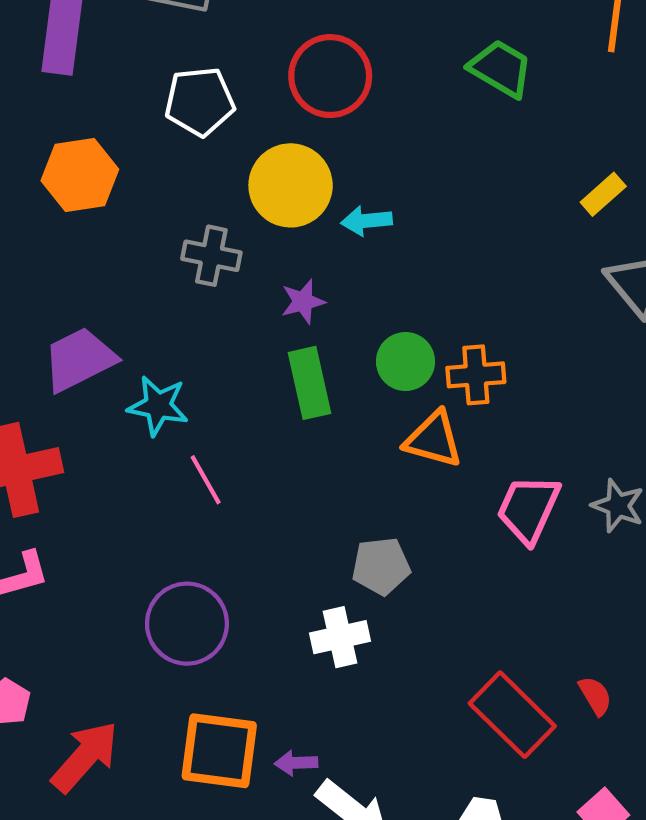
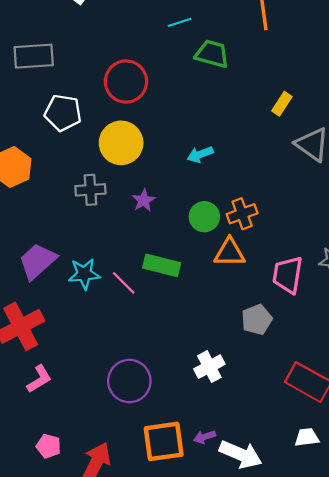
white pentagon: (200, 102) -> (63, 113), turned 30
cyan arrow: (367, 221) -> (200, 154), moved
green rectangle: (309, 383) -> (162, 265), moved, turned -48
pink line: (206, 480) -> (124, 283), moved
gray pentagon: (381, 566) -> (257, 320), moved

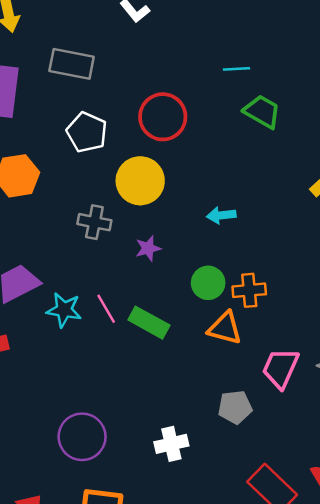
pink line: (124, 283) -> (106, 309), moved

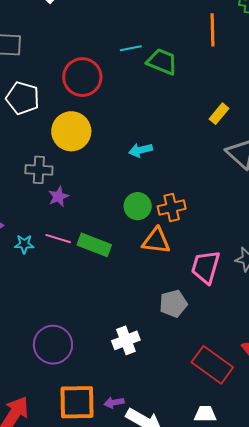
cyan line: (236, 69) -> (131, 48), moved
purple star: (148, 248) -> (58, 197), moved
pink line: (106, 309) -> (58, 239), turned -35
cyan star: (64, 310) -> (24, 244), size x0.7

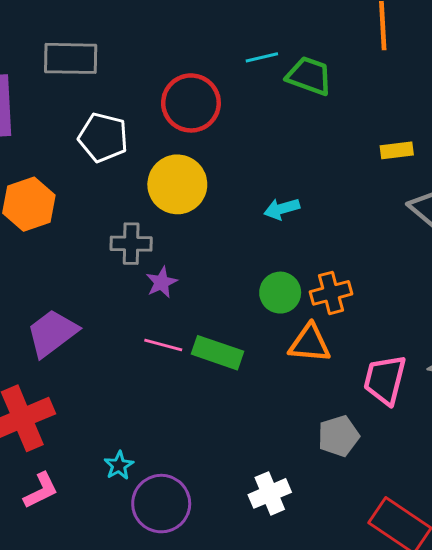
yellow rectangle: (219, 114) -> (397, 150), turned 45
cyan star: (24, 244) -> (119, 465), moved, turned -30

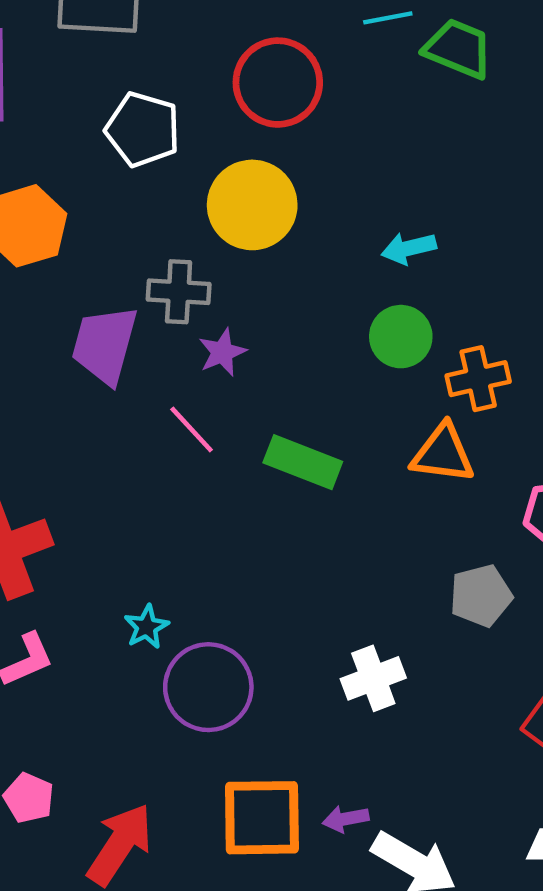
green circle: (280, 293) -> (401, 337), moved
purple trapezoid: (52, 333) -> (105, 345), moved, turned -40
pink line: (163, 345) -> (192, 430), moved, turned 30

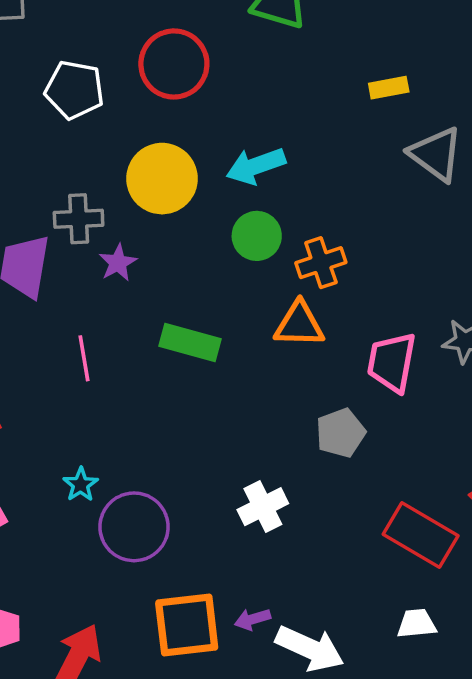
red circle: (278, 83) -> (174, 64), moved
white pentagon: (143, 129) -> (74, 90), moved
yellow circle: (252, 205) -> (162, 179), moved
cyan arrow: (409, 248) -> (256, 166), size x1.4
pink line: (192, 430) -> (84, 358), moved, turned 39

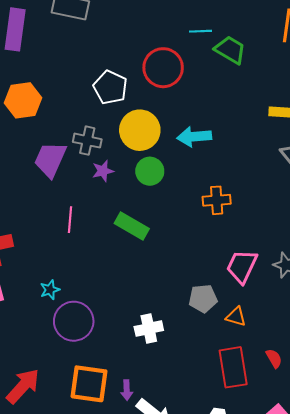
white pentagon: (74, 90) -> (110, 87), moved
green circle: (257, 236) -> (150, 171), moved
orange triangle: (299, 324) -> (236, 317), moved, size x0.7
red rectangle: (421, 535) -> (233, 367), turned 36
purple arrow: (253, 619) -> (127, 390), turned -90

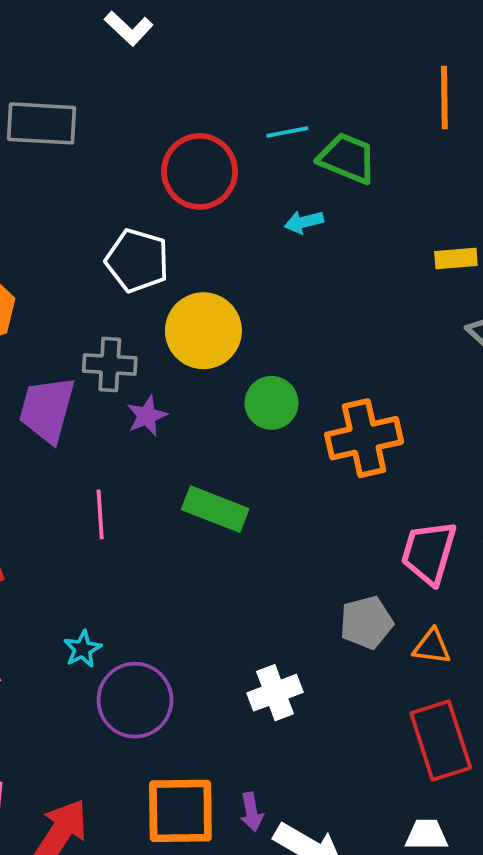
red circle: (163, 68) -> (200, 171), moved
cyan arrow: (194, 137) -> (304, 222), moved, size x0.6
green circle: (150, 171) -> (271, 403), moved
orange cross: (217, 200) -> (364, 438), size x1.4

